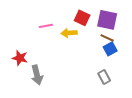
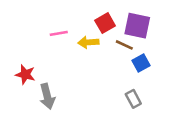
red square: (82, 18) -> (105, 23), turned 35
brown line: (107, 38) -> (124, 45), moved

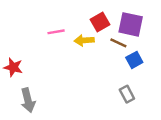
red star: (25, 74) -> (13, 67), moved
gray arrow: (47, 96) -> (28, 100), moved

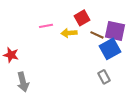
purple square: (131, 24) -> (115, 31), moved
blue square: (134, 60) -> (110, 49), size x1.5

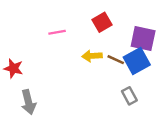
yellow arrow: (69, 33) -> (92, 56), moved
brown line: (97, 35) -> (116, 60), moved

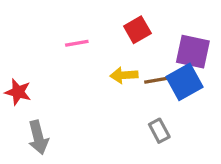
brown line: (116, 60) -> (156, 80), turned -35
gray rectangle: (129, 96) -> (159, 131), moved

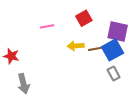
gray rectangle: (159, 131) -> (114, 73), moved

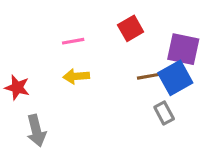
yellow arrow: (76, 46) -> (76, 76), moved
gray rectangle: (114, 73) -> (164, 113), moved

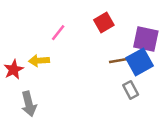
pink line: (73, 41) -> (58, 33), turned -42
yellow arrow: (76, 76) -> (39, 61), moved
red star: (17, 87) -> (14, 70), turned 30

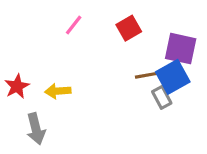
pink line: (58, 33) -> (74, 25), moved
yellow arrow: (39, 61) -> (58, 91), moved
gray rectangle: (131, 90) -> (162, 97), moved

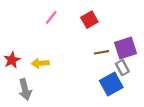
purple square: (181, 49) -> (126, 48), moved, turned -30
blue square: (173, 77) -> (111, 84), moved
gray rectangle: (162, 97) -> (122, 68), moved

